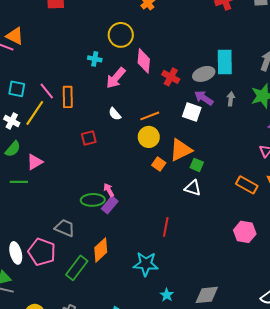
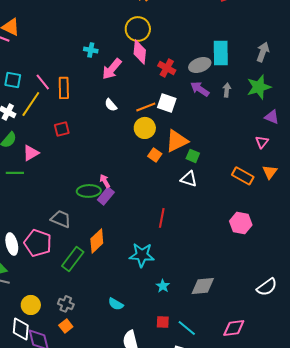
yellow circle: (121, 35) -> (138, 29), moved
white square: (192, 112) -> (167, 103), moved
red square: (89, 138) -> (62, 129), moved

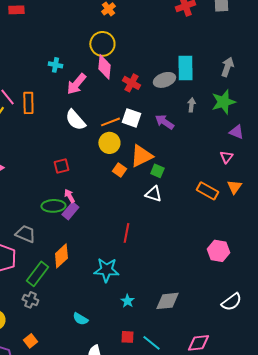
purple arrow: (200, 89) -> (164, 122), moved
white semicircle: (111, 105) -> (75, 120), size x1.6
red square: (62, 129) -> (61, 166), moved
pink hexagon: (241, 223) -> (218, 251), moved
gray cross: (66, 304) -> (30, 300), moved

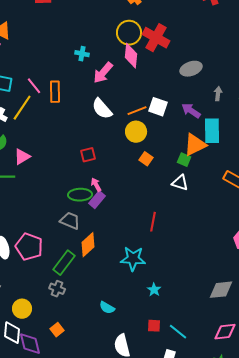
cyan rectangle: (185, 68) -> (212, 131), moved
red cross: (131, 83) -> (156, 38), moved, size x1.5
orange triangle: (141, 156) -> (195, 145), moved
gray trapezoid: (25, 234) -> (70, 221), moved
gray diamond: (167, 301) -> (221, 290), moved

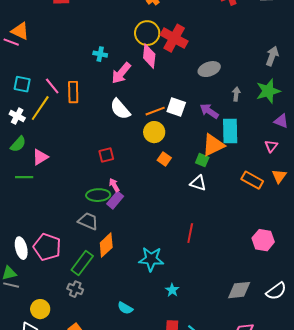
red line: (153, 222) -> (190, 233), moved

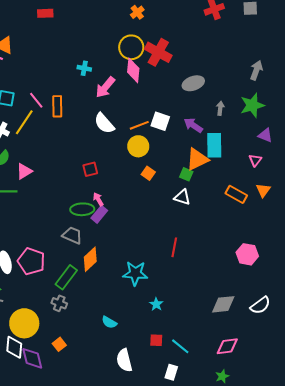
yellow circle: (40, 309) -> (24, 323), size x1.5

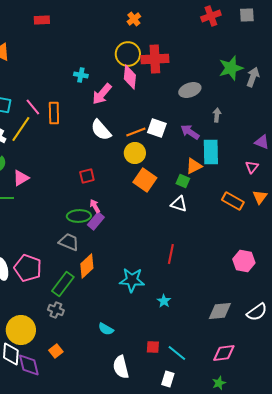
red cross: (158, 52) -> (155, 59), turned -32
green star: (252, 105) -> (231, 68), moved
orange triangle: (197, 159) -> (194, 166), size x0.7
orange square: (148, 173) -> (145, 180), size x1.6
cyan star: (156, 304) -> (164, 301), moved

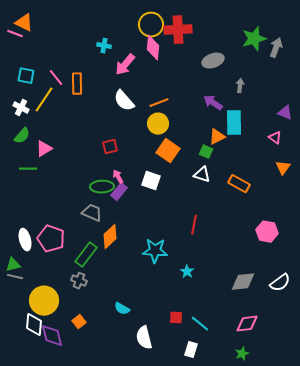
white square: (157, 128) -> (151, 181), moved
pink triangle: (252, 167) -> (275, 138), turned -32
orange rectangle: (233, 201) -> (239, 184), moved
cyan semicircle: (106, 329) -> (122, 309), moved

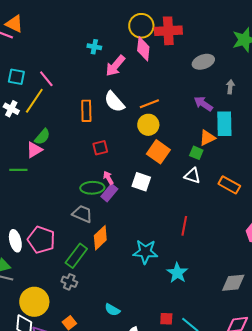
orange rectangle: (77, 84) -> (86, 111), moved
green semicircle: (22, 136) -> (42, 137), moved
cyan star: (187, 272) -> (177, 273), size x1.5

